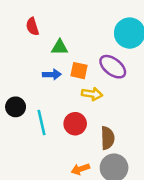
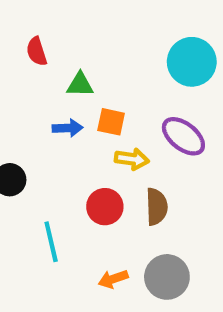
purple ellipse: (113, 67) -> (183, 136), moved
cyan line: (41, 122) -> (51, 242), moved
brown semicircle: (108, 138) -> (157, 207), moved

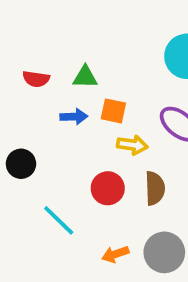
red semicircle: (37, 51) -> (36, 79), moved, turned -64
cyan line: (51, 242) -> (59, 220), turned -33

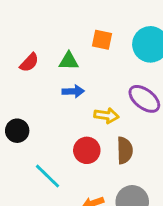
red semicircle: (36, 79) -> (29, 63), turned -55
orange square: (113, 111) -> (102, 40), moved
blue arrow: (74, 117) -> (73, 91), moved

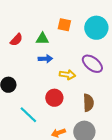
brown semicircle: (125, 150) -> (88, 103), moved

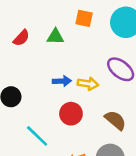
blue arrow: (45, 59) -> (62, 81), moved
brown semicircle: (88, 103) -> (115, 120), turned -48

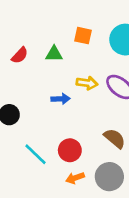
yellow arrow: (88, 84) -> (87, 83), moved
red circle: (71, 114) -> (70, 150), moved

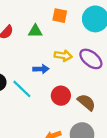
red circle: (70, 150) -> (61, 96), moved
cyan line: (36, 154) -> (22, 89), moved

